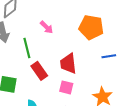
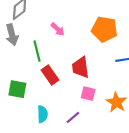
pink square: (66, 87) -> (88, 94), moved

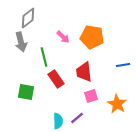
orange pentagon: (104, 29) -> (92, 37), moved
pink square: (88, 94) -> (91, 96), turned -32
cyan semicircle: (42, 114) -> (58, 121), moved

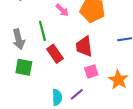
gray arrow: (21, 42) -> (19, 39), moved

